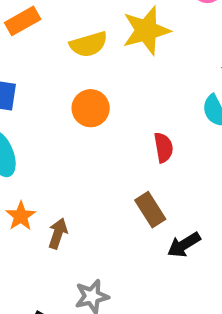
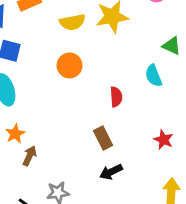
brown arrow: (58, 234) -> (30, 156), moved
black arrow: (184, 245) -> (111, 172), moved

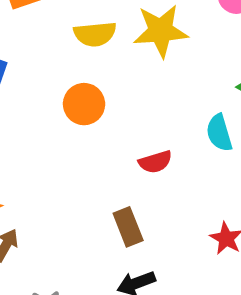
red semicircle: (116, 97) -> (155, 162), turned 72

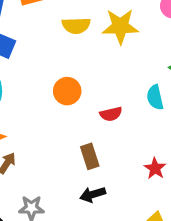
orange circle: (84, 104) -> (67, 91), moved

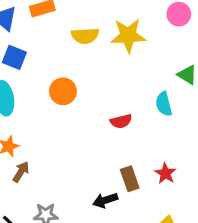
orange circle: (67, 91) -> (63, 91), moved
brown rectangle: (90, 156) -> (130, 179), moved

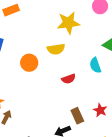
yellow semicircle: (85, 36) -> (56, 49), moved

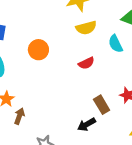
yellow semicircle: (56, 49) -> (86, 28), moved

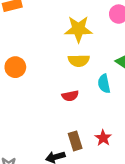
orange circle: (38, 50) -> (15, 67), moved

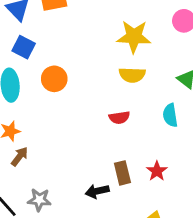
cyan semicircle: (104, 84) -> (170, 115), moved

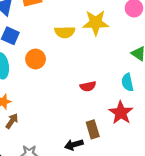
yellow semicircle: (132, 75) -> (65, 32), moved
red star: (157, 171) -> (121, 113), moved, size x1.5

